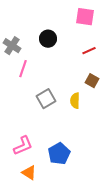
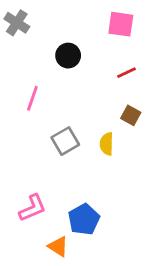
gray cross: (12, 46) -> (17, 23), moved
orange triangle: (29, 173) -> (58, 246), moved

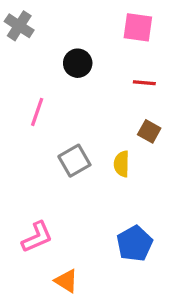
red line: (126, 73) -> (144, 83), turned 30
blue pentagon: (84, 219) -> (135, 244), moved

